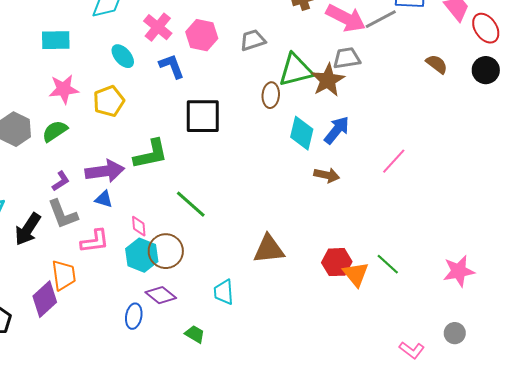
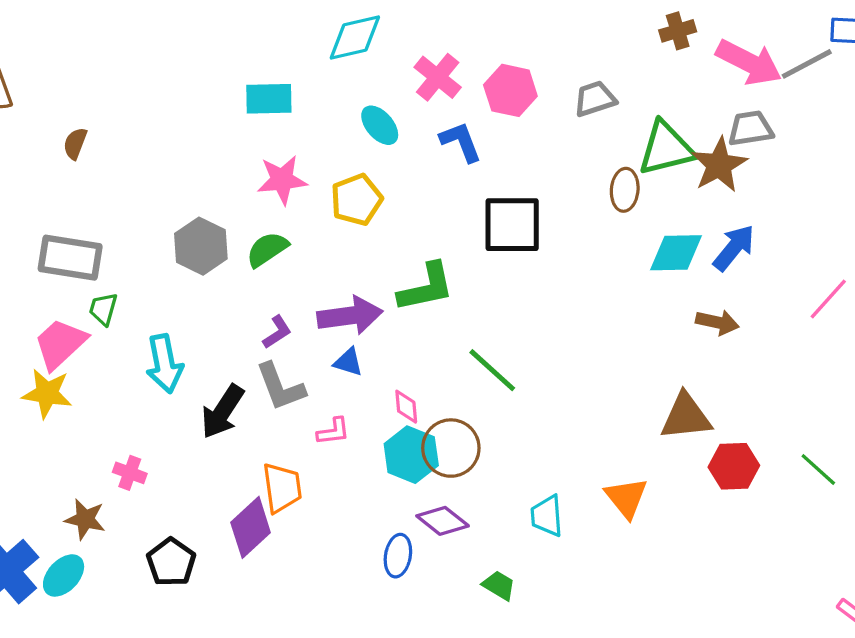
cyan diamond: (302, 133) -> (676, 253), turned 76
pink L-shape: (95, 241) -> (333, 431), size x0.7
brown triangle: (269, 249) -> (686, 417), moved
orange triangle: (356, 274) -> (626, 498), moved

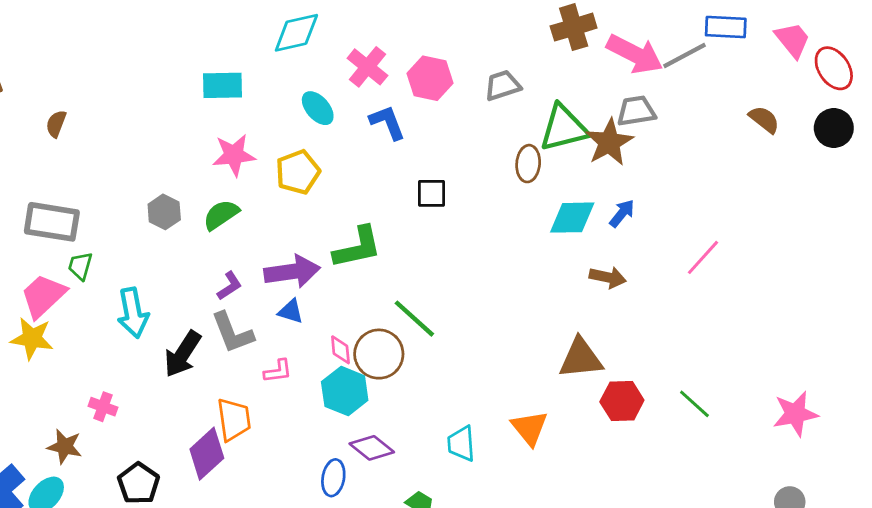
brown cross: (678, 31) -> (574, 27), size x1.4
black square: (512, 225) -> (431, 193), size x0.6
gray hexagon: (201, 246) -> (164, 212), size x0.7
blue arrow: (734, 248) -> (622, 213), size x0.7
brown circle: (451, 448) -> (379, 354), moved

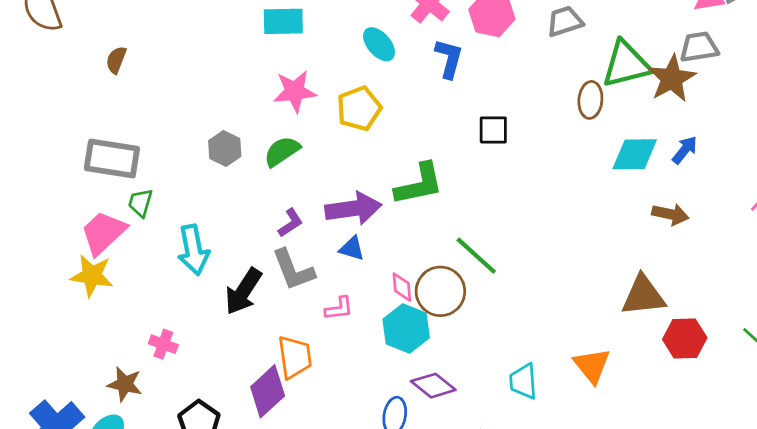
blue L-shape: (387, 122) -> (449, 59), turned 36

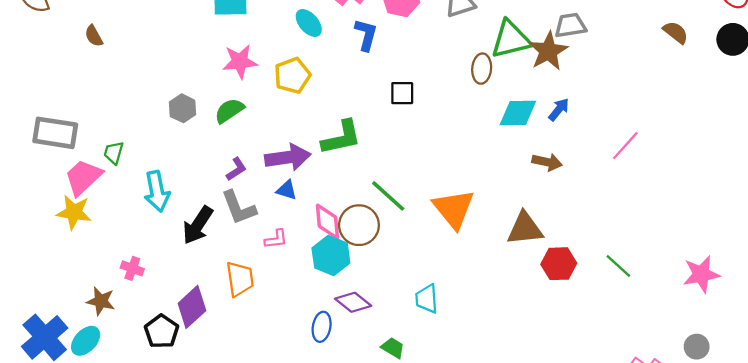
brown semicircle: (116, 60) -> (94, 36), turned -50
gray rectangle: (112, 158) -> (55, 133), moved
pink diamond: (402, 287) -> (327, 222), size x1.5
orange triangle: (592, 366) -> (454, 209), moved, size x1.4
purple diamond: (268, 391) -> (192, 307), moved

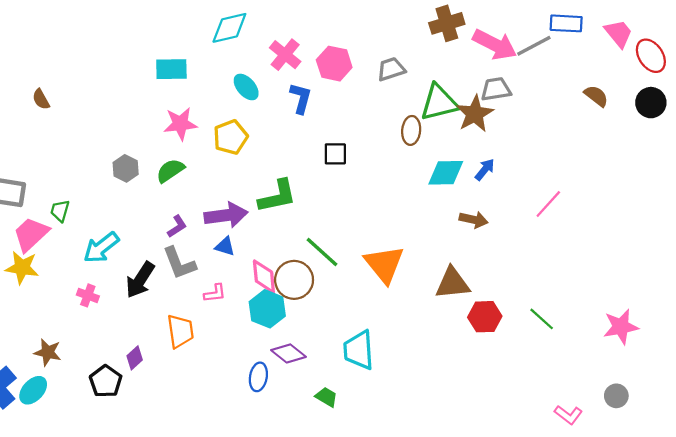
cyan arrow: (157, 191) -> (101, 248), turned 63
pink cross: (132, 268) -> (88, 295), moved
cyan trapezoid: (427, 299) -> (359, 350), size x1.4
purple diamond: (192, 307) -> (135, 358), size x0.6

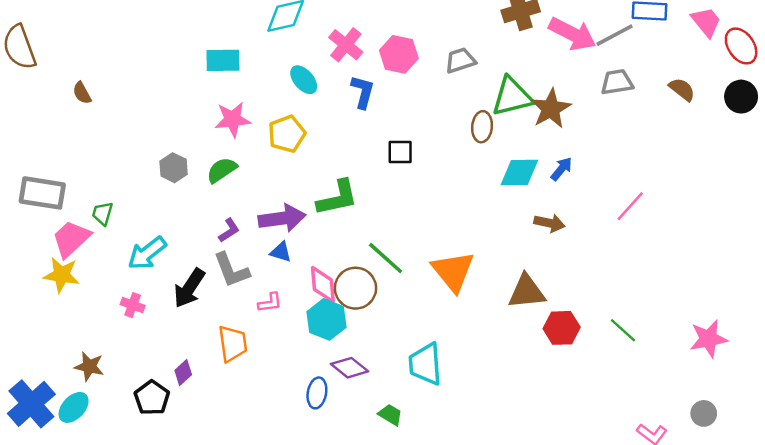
gray trapezoid: (496, 89) -> (617, 82), moved

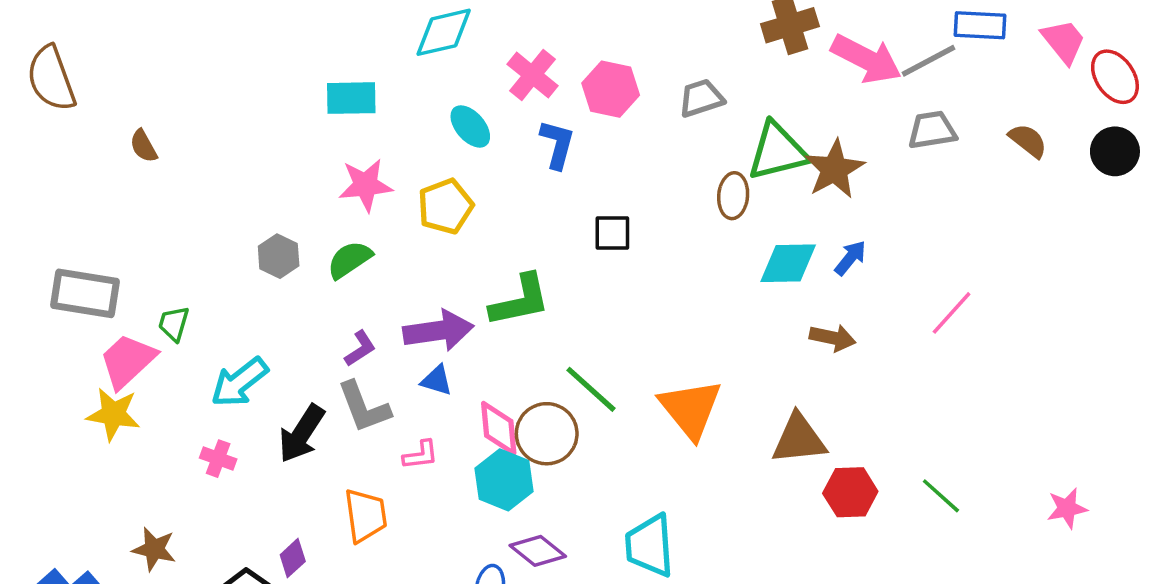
pink star: (709, 339) -> (1067, 508), size x0.7

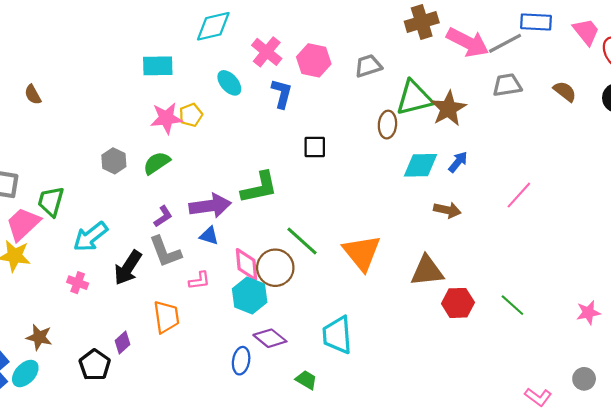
yellow pentagon: (445, 206) -> (191, 115), moved, size x0.7
green trapezoid: (174, 324) -> (51, 201), size x1.4

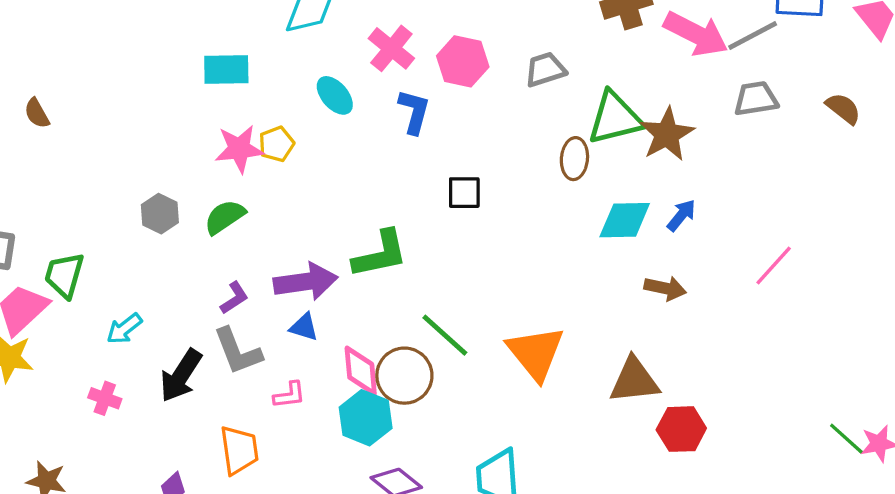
cyan arrow: (90, 237) -> (124, 329), size x0.7
green line: (512, 305) -> (847, 439), moved

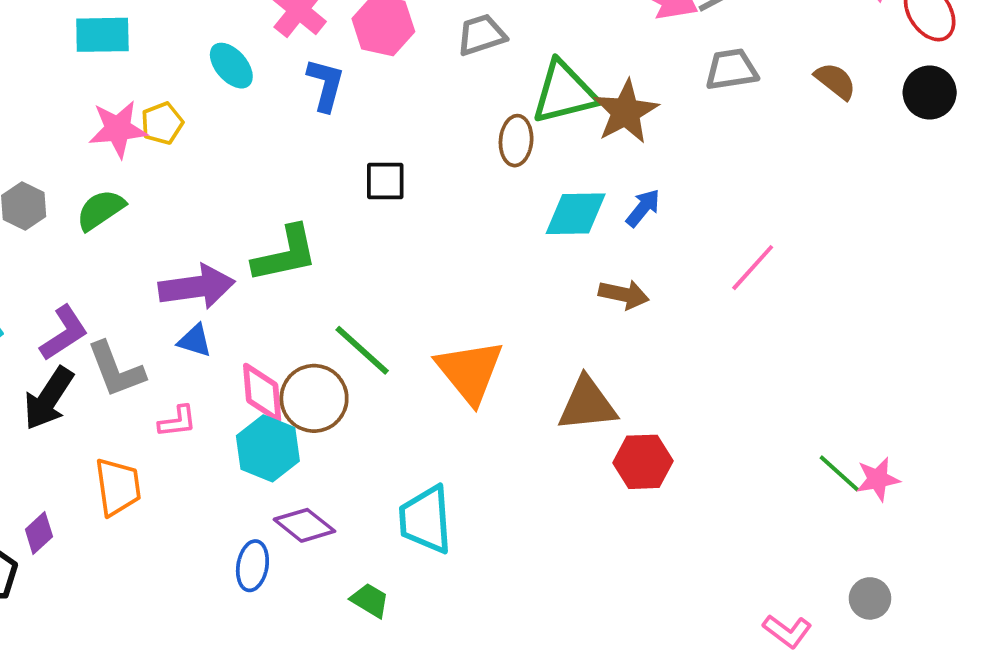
purple L-shape: (234, 298) -> (64, 333), moved, size x1.4

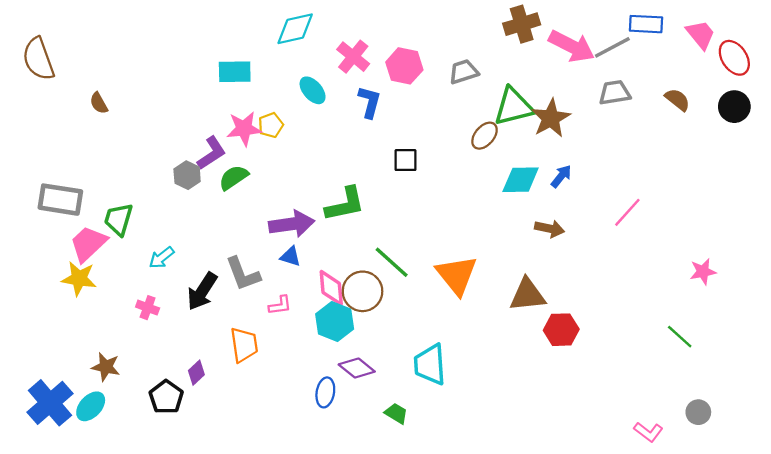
brown ellipse: (516, 141) -> (485, 136), turned 36
purple L-shape: (64, 333) -> (211, 153), moved
pink star: (878, 479) -> (703, 272), moved

